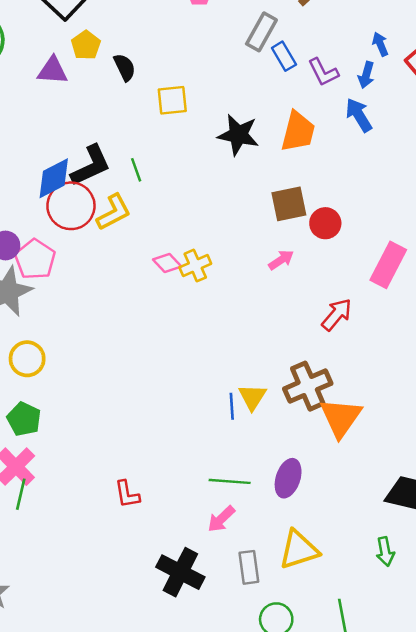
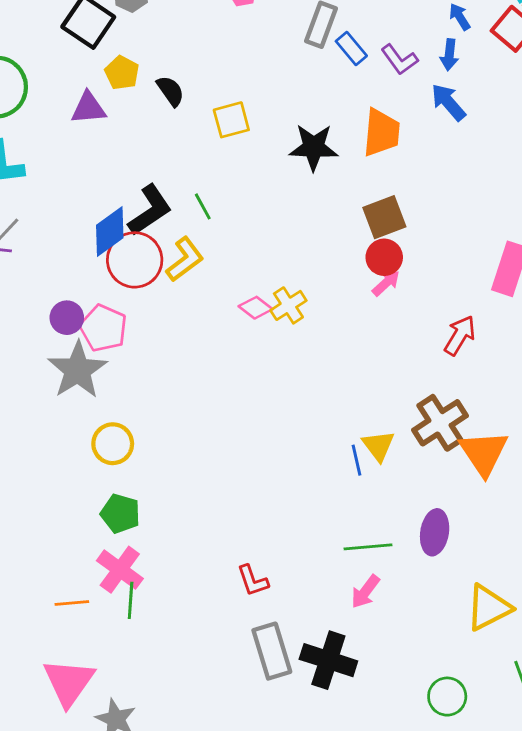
red circle: (325, 223) -> (384, 257), moved
yellow triangle: (299, 550) -> (488, 608), moved
gray rectangle: (249, 567) -> (272, 651), moved, size x1.4

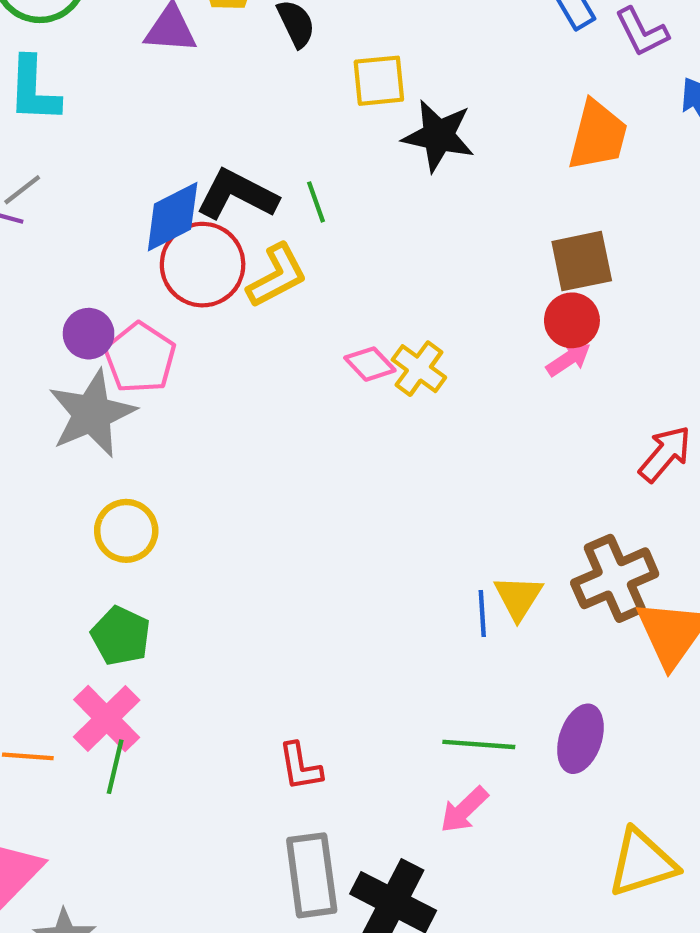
black star: (314, 147) -> (438, 136), moved
black L-shape: (150, 210) -> (237, 195), turned -128
yellow cross: (288, 305) -> (419, 369), turned -30

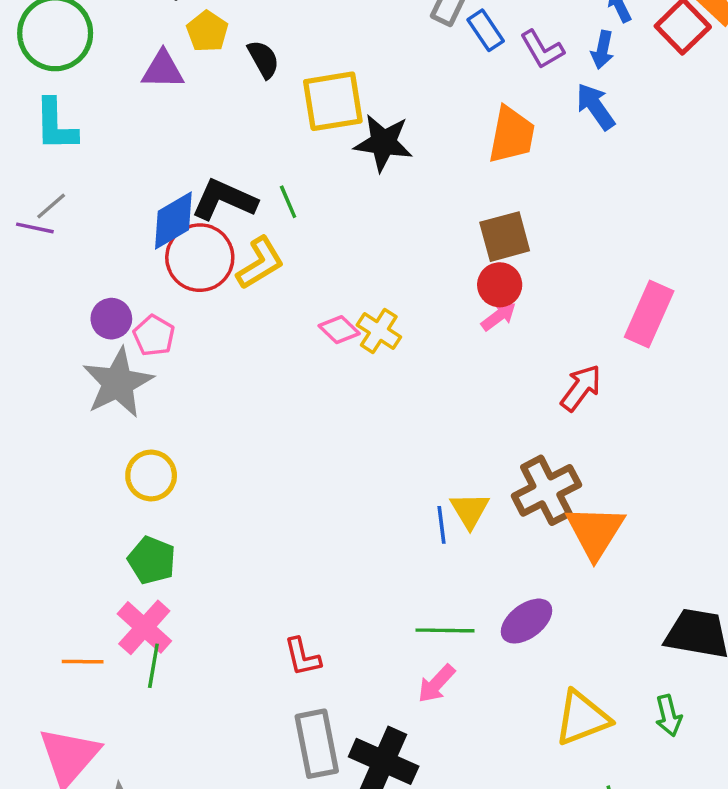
yellow square: (379, 81) -> (333, 101), size x1.4
pink pentagon: (140, 358) -> (154, 336), size x0.7
purple ellipse: (580, 739) -> (527, 621), turned 38

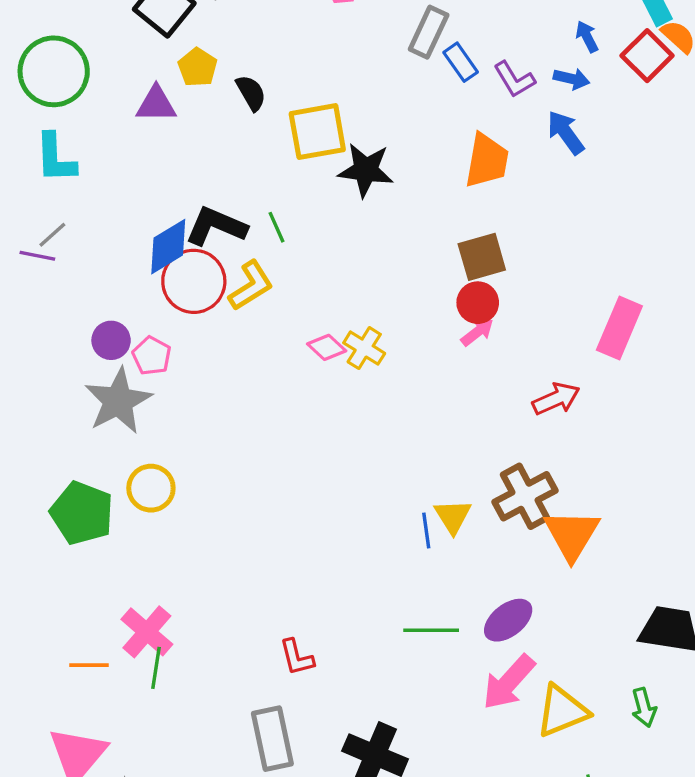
blue arrow: (603, 50) -> (571, 79), turned -88
red arrow: (581, 388) -> (556, 399), turned 30
green pentagon: (152, 560) -> (82, 513), moved, size x1.4
pink arrow: (436, 684) -> (509, 682), moved, size x1.5
gray rectangle: (317, 744) -> (272, 739), moved

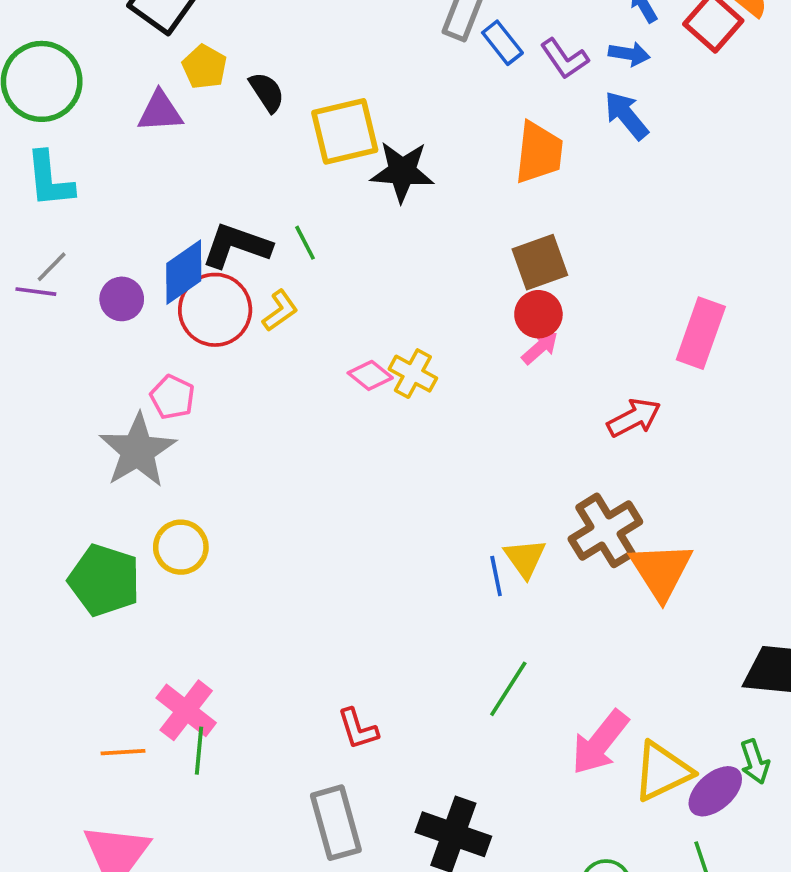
yellow L-shape: (251, 286) -> (280, 311), size x0.7
purple circle: (111, 340) -> (122, 299), moved
purple ellipse: (508, 620) -> (715, 791), moved
green line: (431, 630) -> (508, 689), turned -54

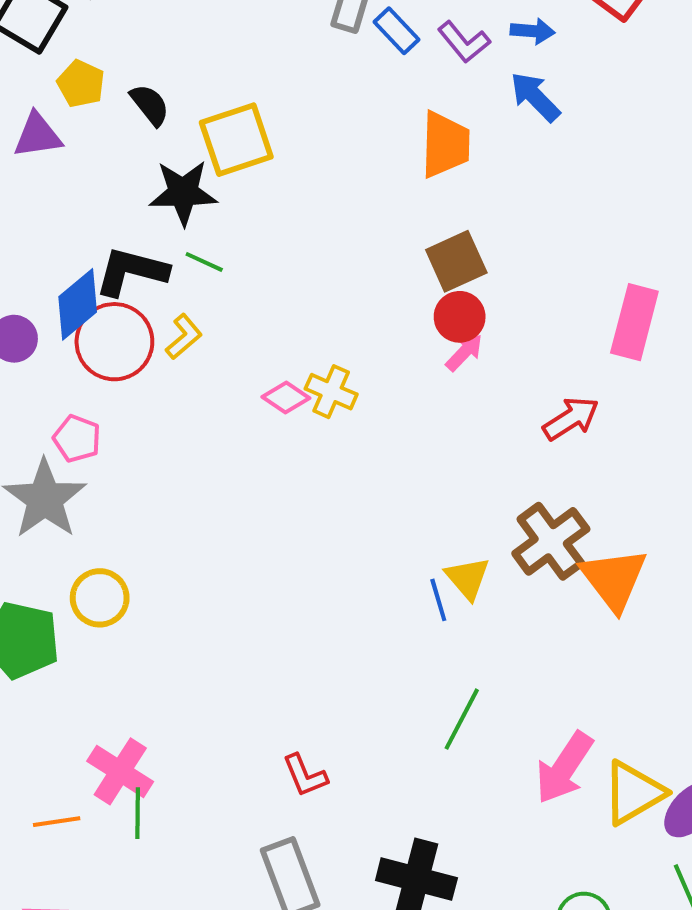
black star: (402, 172) -> (183, 193), moved
green line: (305, 243) -> (204, 262), turned -33

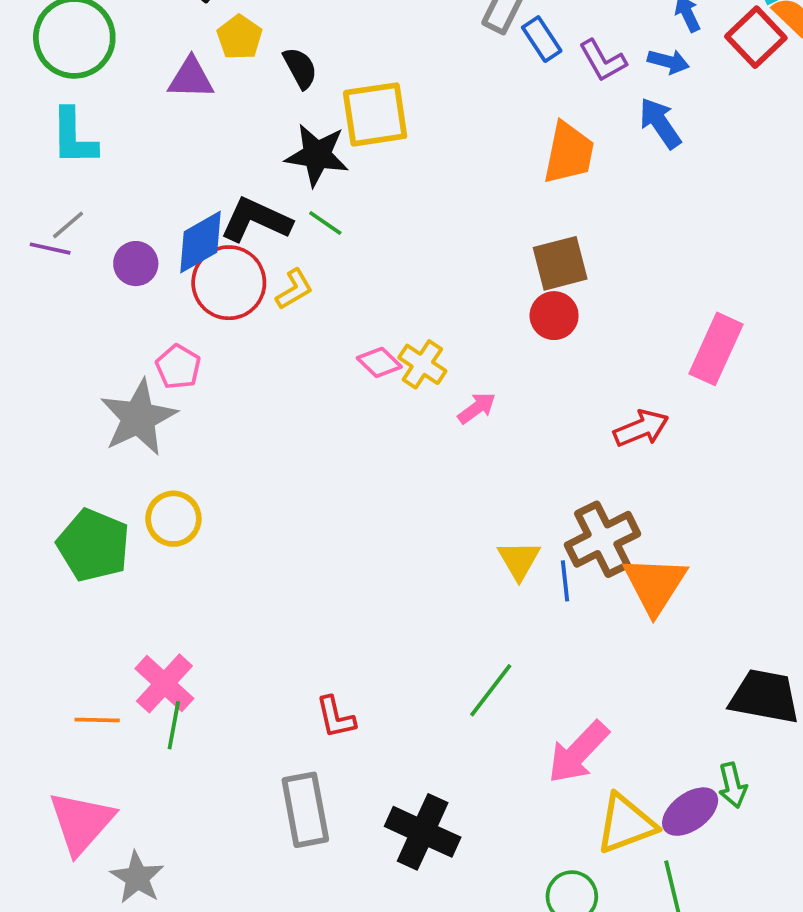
pink arrow: (464, 352) -> (477, 408), moved
blue line: (438, 600) -> (565, 581), moved
yellow triangle: (634, 793) -> (626, 824), moved

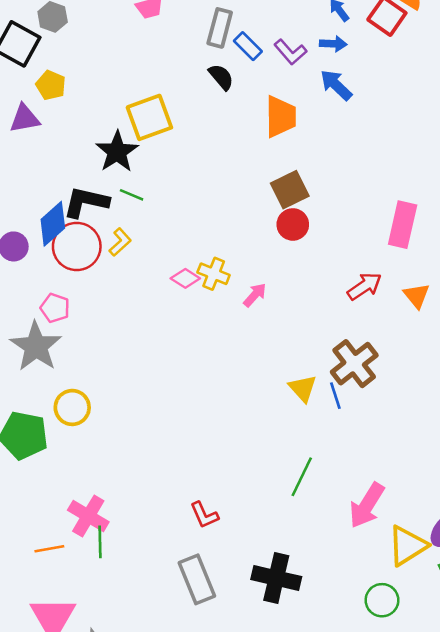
black semicircle: (300, 68) -> (221, 77), moved
black star: (317, 155) -> (117, 152), turned -30
orange triangle: (655, 585) -> (417, 296), moved, size x0.6

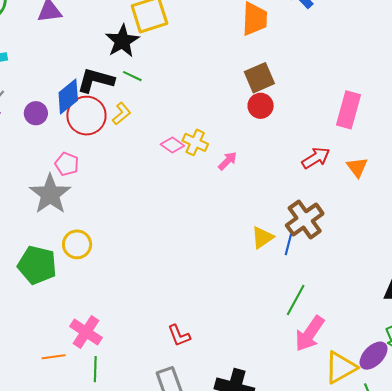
yellow triangle: (303, 388) -> (262, 237), turned 35
blue line: (335, 396) -> (288, 244), turned 30
green line: (302, 477) -> (296, 300), moved
green line: (100, 542) -> (95, 369), moved

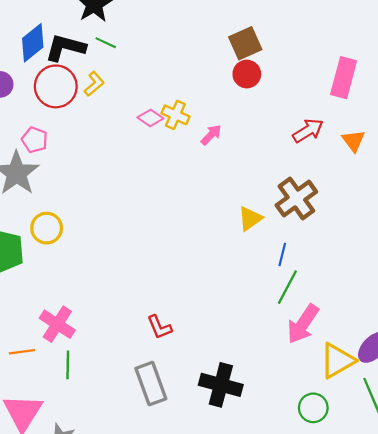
blue diamond: (68, 96) -> (33, 43), moved
blue line: (288, 244) -> (282, 254), moved

